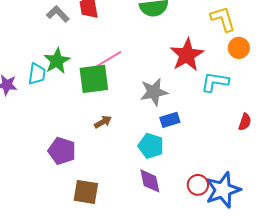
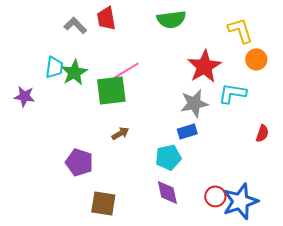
cyan trapezoid: (37, 74) -> (54, 67), moved
gray star: (154, 92) -> (194, 103), moved
cyan pentagon: (151, 146) -> (168, 157), turned -30

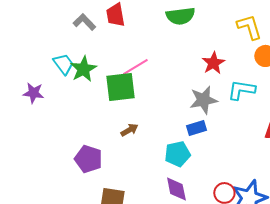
red star: (204, 66) -> (213, 63), size x0.7
cyan trapezoid: (54, 67) -> (63, 64), turned -45

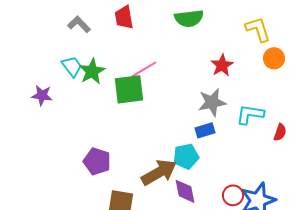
gray L-shape: (84, 22) -> (79, 24), moved
cyan L-shape: (241, 90) -> (250, 114), moved
brown arrow: (129, 130) -> (159, 172), moved, size x2.0

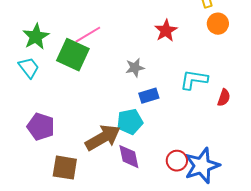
cyan trapezoid: (72, 66) -> (29, 68), moved
green square: (129, 89) -> (73, 55), turned 32
gray star: (212, 102) -> (135, 68), moved, size x0.7

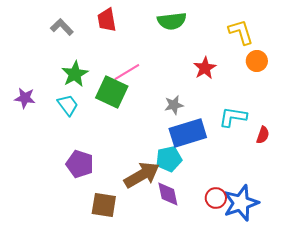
blue rectangle: (149, 96) -> (188, 133), size x1.8

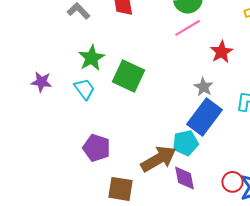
pink line: (127, 72) -> (188, 28), moved
gray star: (174, 105) -> (204, 87), moved, turned -30
blue rectangle: (188, 133) -> (204, 117), turned -36

